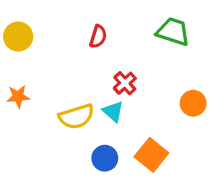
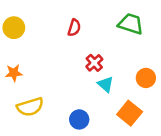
cyan triangle: (113, 112) -> (106, 84), moved
yellow semicircle: (76, 117) -> (30, 107), moved
orange square: (151, 155) -> (130, 113), moved

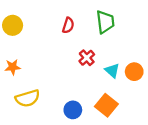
green trapezoid: (131, 24) -> (105, 22), moved, turned 65
cyan triangle: (106, 84) -> (112, 71), moved
orange square: (130, 113) -> (106, 105), moved

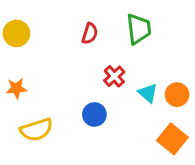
orange square: (106, 105) -> (172, 139), moved
blue circle: (73, 110) -> (94, 114), moved

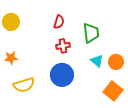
green trapezoid: (139, 29) -> (91, 33), moved
red cross: (114, 76) -> (63, 46), moved, turned 32
blue circle: (94, 114) -> (62, 75), size x1.5

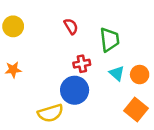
red semicircle: (59, 22) -> (71, 26), turned -48
red cross: (63, 46) -> (82, 64), moved
yellow semicircle: (24, 85) -> (50, 113), moved

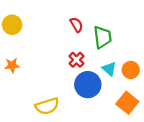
red semicircle: (71, 26) -> (76, 25), moved
red cross: (82, 64) -> (76, 60), turned -35
blue circle: (75, 90) -> (88, 85), moved

